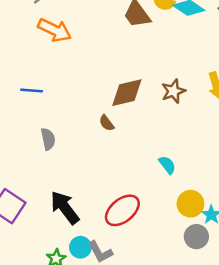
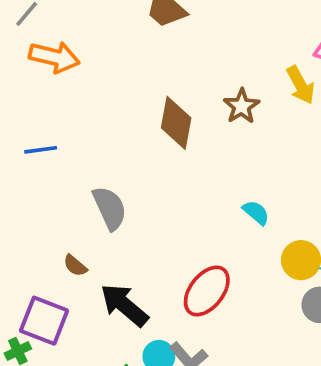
brown diamond: (127, 93) -> (176, 123), turned -54
brown semicircle: (107, 123) -> (75, 266), moved
gray semicircle: (48, 139) -> (110, 208), moved, size x1.4

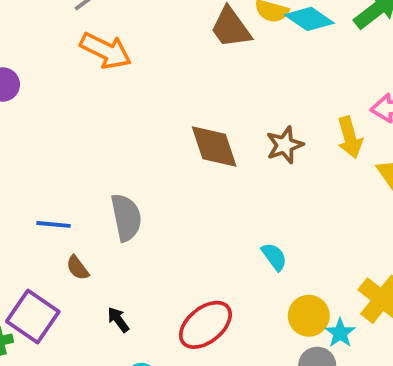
brown diamond: (176, 123) -> (214, 147), turned -42
blue line: (41, 150) -> (53, 224), moved
black arrow: (124, 305) -> (118, 320), size x0.5

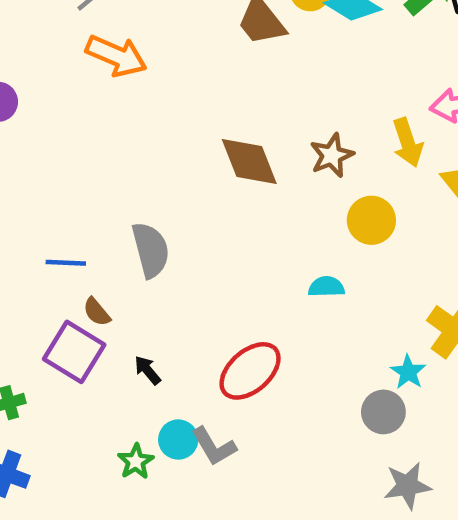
cyan semicircle: (274, 257) -> (326, 287), turned -52
yellow circle: (309, 316) -> (371, 220), moved
purple square: (33, 317) -> (74, 352), moved

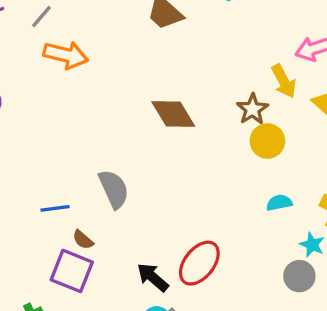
brown star: (332, 155) -> (252, 109), moved
cyan semicircle: (326, 287) -> (279, 203), moved
black arrow: (148, 370) -> (153, 277), moved, size x1.5

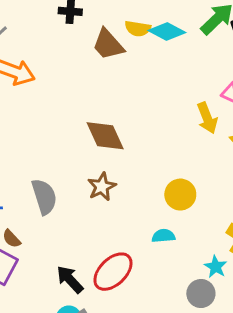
brown star: (252, 109) -> (102, 187), moved
yellow circle: (267, 141) -> (180, 195), moved
cyan semicircle: (279, 203) -> (163, 236), moved

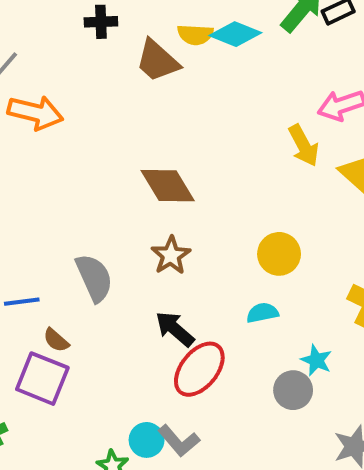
cyan star: (216, 267) -> (316, 360), moved
black arrow: (70, 279) -> (175, 329), moved
gray circle: (201, 294) -> (293, 390), moved

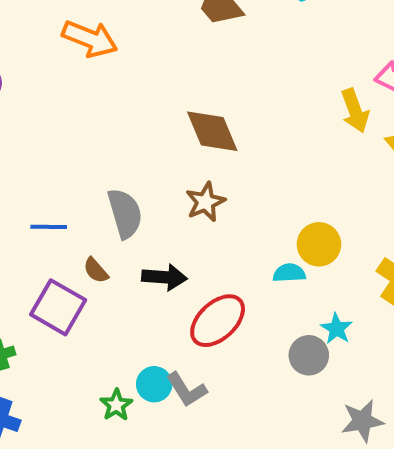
yellow circle: (279, 254) -> (319, 244), moved
black arrow: (175, 329) -> (164, 277), moved, turned 135
brown semicircle: (56, 340) -> (96, 270), moved

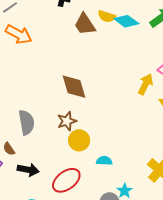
yellow arrow: (355, 111) -> (146, 84), turned -140
yellow circle: (319, 244) -> (79, 140), moved
black arrow: (164, 277) -> (28, 170), moved

